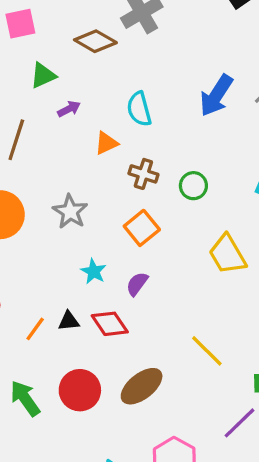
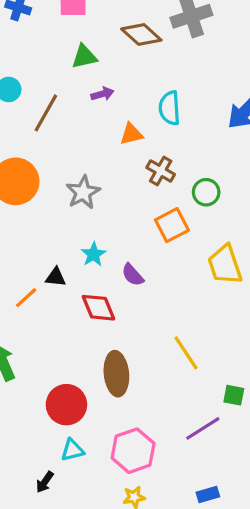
orange square: (142, 228) -> (172, 225), moved
purple semicircle: (137, 284) -> (133, 275), turned -90
black triangle: (69, 321) -> (56, 277), moved
brown ellipse: (142, 386) -> (116, 374), turned -69
red circle: (80, 390) -> (66, 405), moved

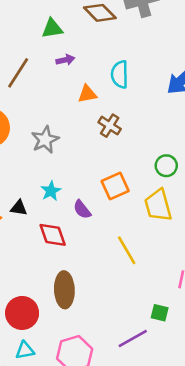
green circle: (206, 192) -> (166, 166), moved
orange square: (172, 225) -> (115, 186), moved
yellow line: (186, 353) -> (127, 250), moved

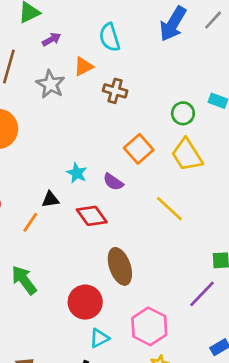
gray star: (45, 140) -> (50, 84), moved

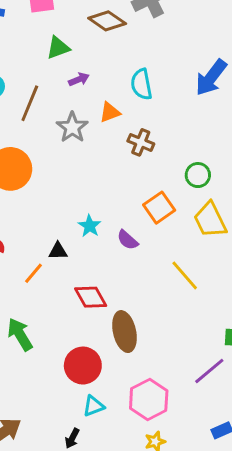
green circle: (183, 113) -> (198, 175), moved
red diamond: (92, 216) -> (91, 297), moved

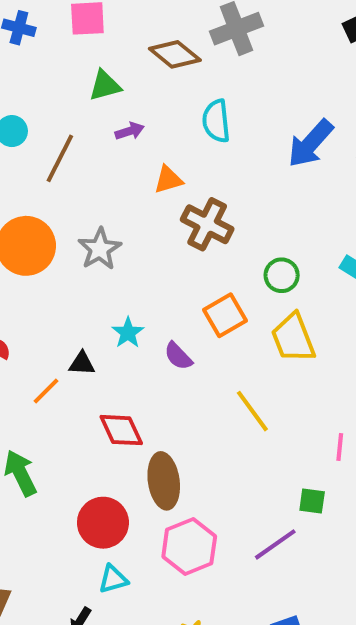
cyan semicircle: (141, 84) -> (216, 121), moved
gray star: (72, 127) -> (100, 249), moved
brown cross: (141, 142) -> (207, 224), size x1.4
pink hexagon: (149, 399) -> (189, 547), moved

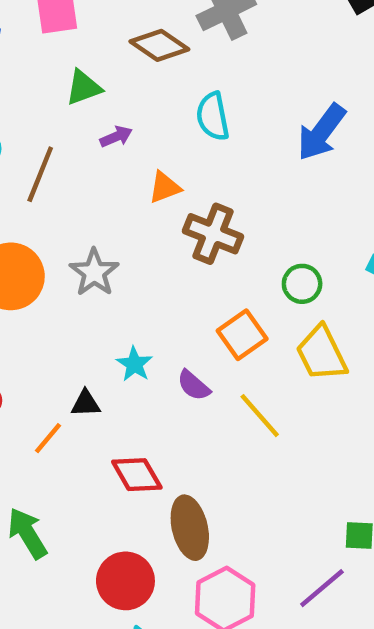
yellow line: (252, 411) -> (260, 416), moved

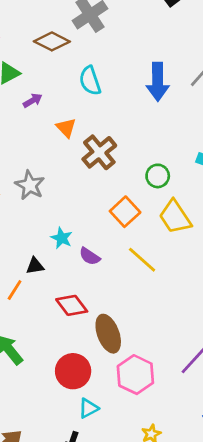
blue arrow: (321, 132) -> (158, 82), turned -30
orange triangle: (165, 187) -> (66, 128), turned -45
brown cross: (213, 234) -> (99, 152), turned 36
purple semicircle: (194, 385) -> (90, 256), moved

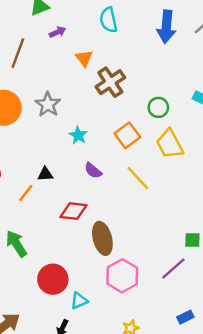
cyan star: (62, 238) -> (78, 135), moved
red diamond: (72, 305) -> (73, 211), turned -52
red circle: (73, 371) -> (53, 279), moved

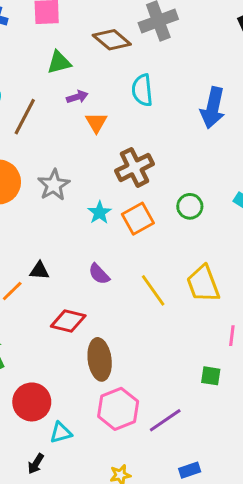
orange triangle: (84, 58) -> (96, 122), moved
cyan star: (78, 135) -> (99, 213), moved
orange square: (127, 135) -> (138, 219), moved
yellow trapezoid: (170, 144) -> (203, 284), moved
purple line: (173, 269) -> (165, 420), moved

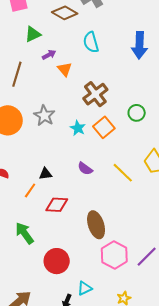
red diamond: (68, 321) -> (57, 205), moved
cyan triangle: (61, 433) -> (85, 288), moved

